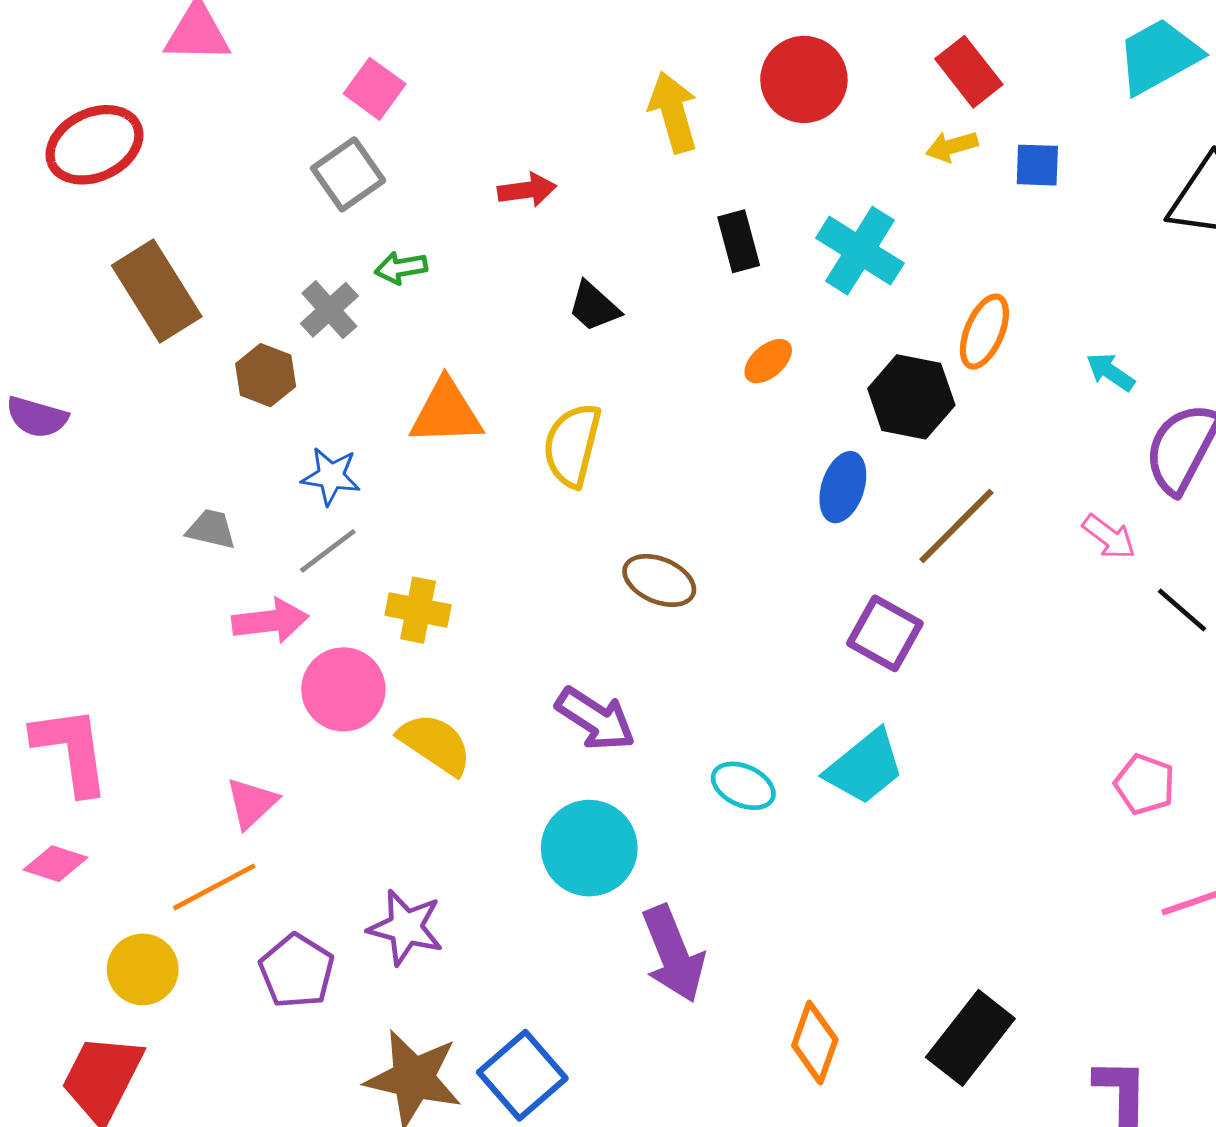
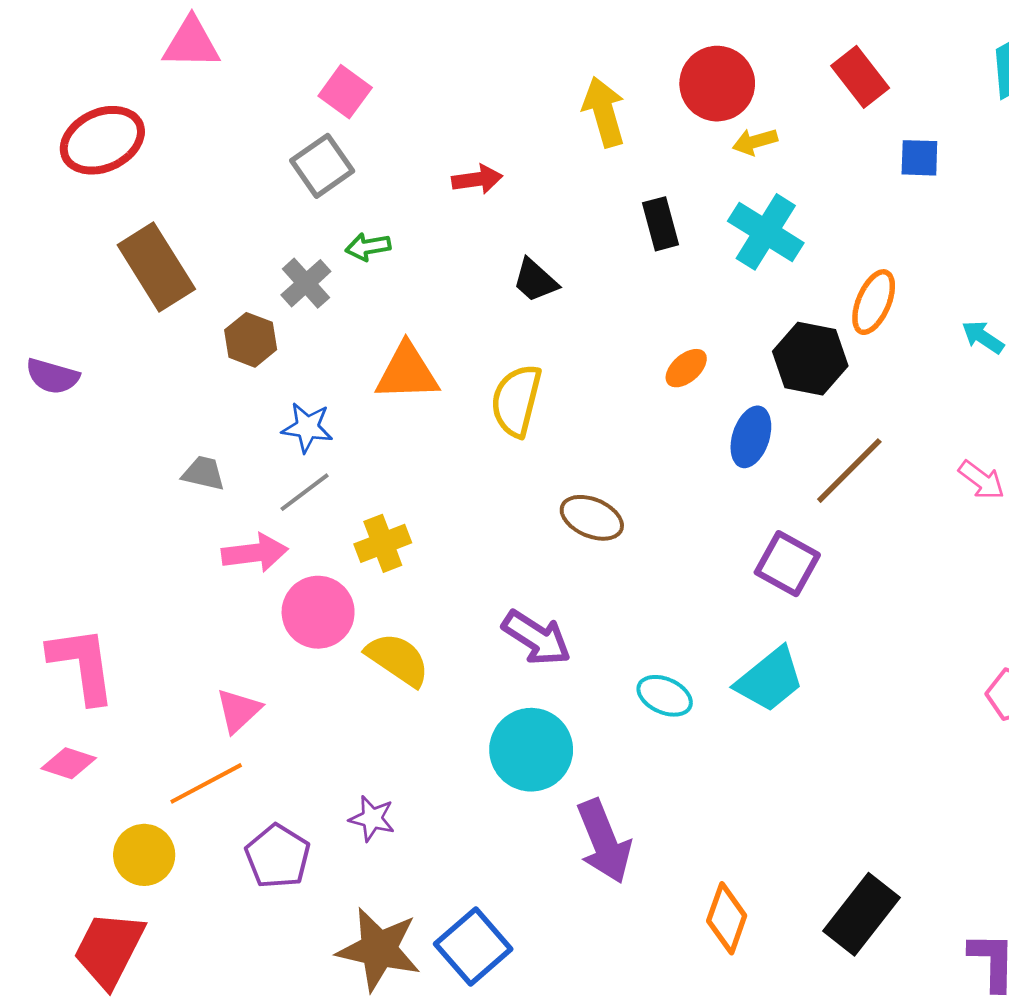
yellow arrow: (952, 146) -> (755, 142), moved
orange ellipse: (768, 361) -> (686, 368), moved
yellow cross: (418, 610) -> (383, 543), turned -32
purple star: (406, 927) -> (372, 818), size x0.7

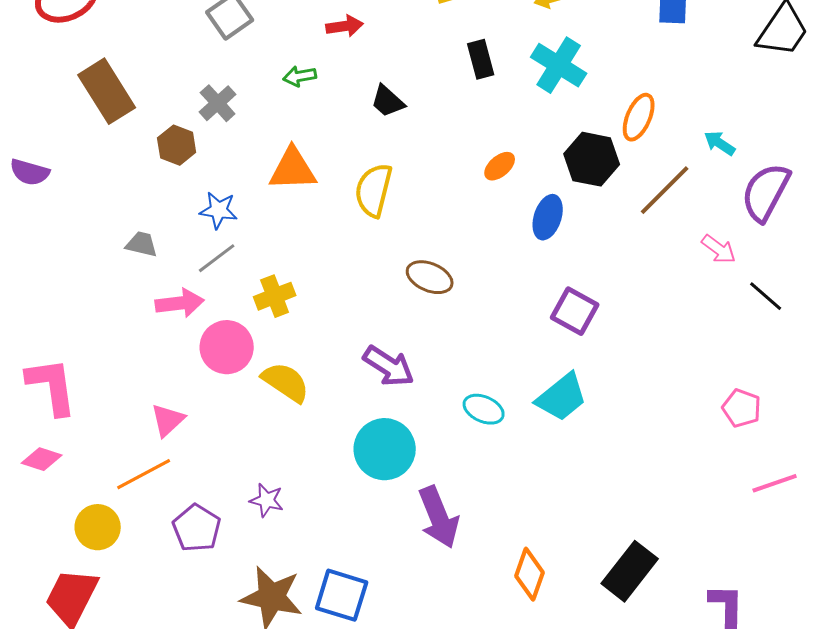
green arrow: (368, 247) -> (300, 76), moved
brown line: (849, 471) -> (665, 190), moved
blue square: (473, 947) -> (342, 595), turned -32

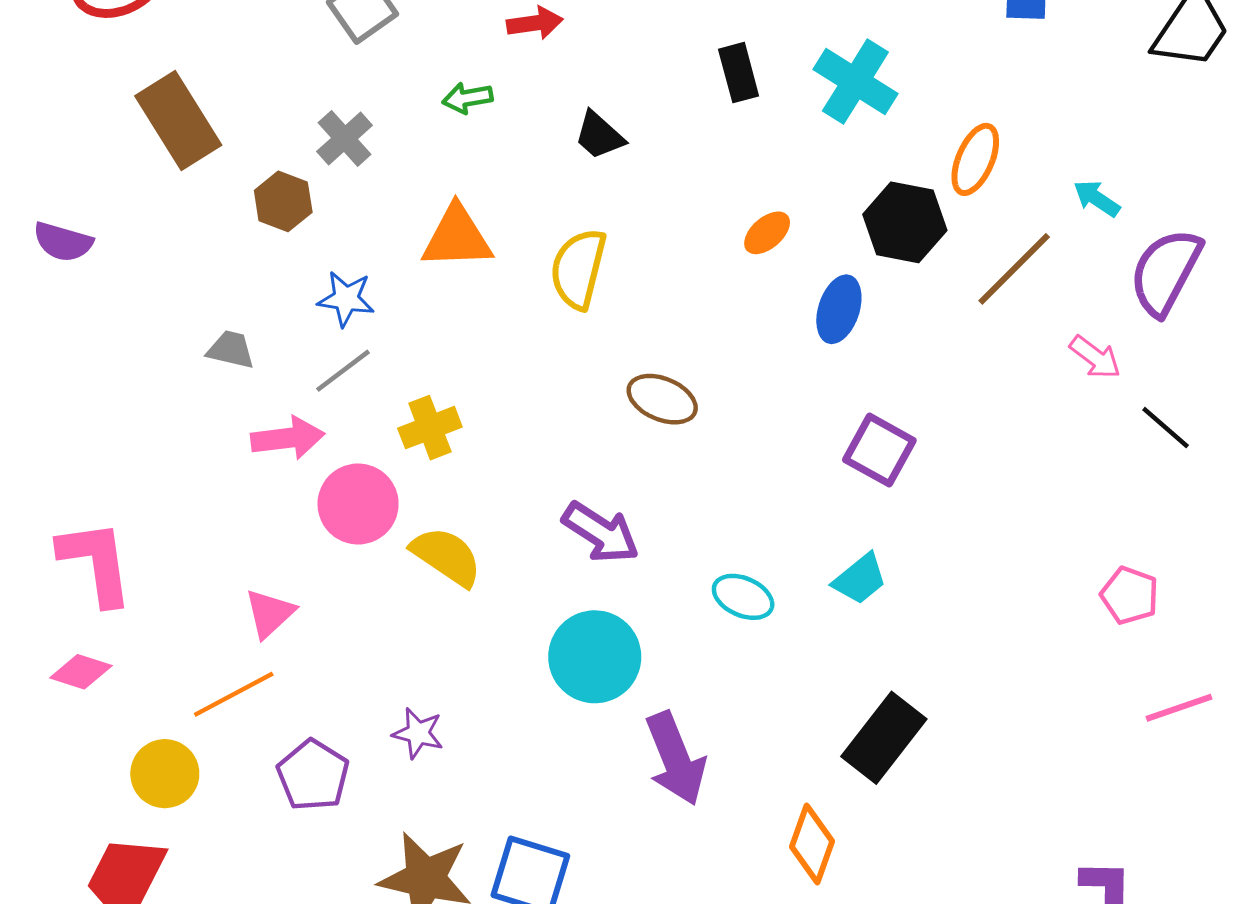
cyan trapezoid: (562, 397) -> (860, 579), size x0.7
black rectangle: (630, 571) -> (884, 738), moved

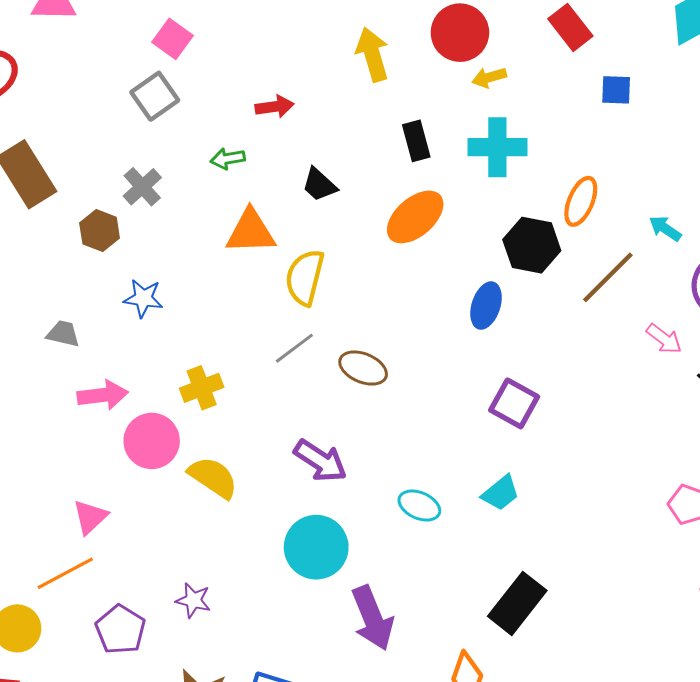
cyan cross: (855, 82) -> (497, 147), turned -32
orange ellipse: (767, 233) -> (415, 217), moved, size x1.8
orange triangle: (457, 237) -> (251, 232), moved
gray line: (343, 371) -> (294, 348), moved

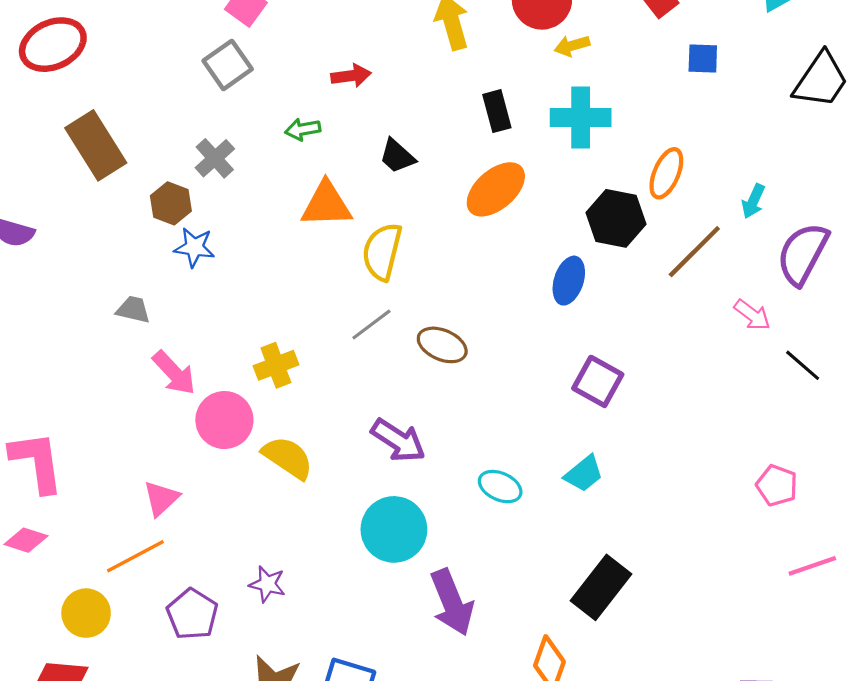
cyan arrow: (665, 228) -> (753, 201), turned -100
blue star: (143, 298) -> (194, 247), moved
pink arrow: (103, 395) -> (174, 373), turned 54

